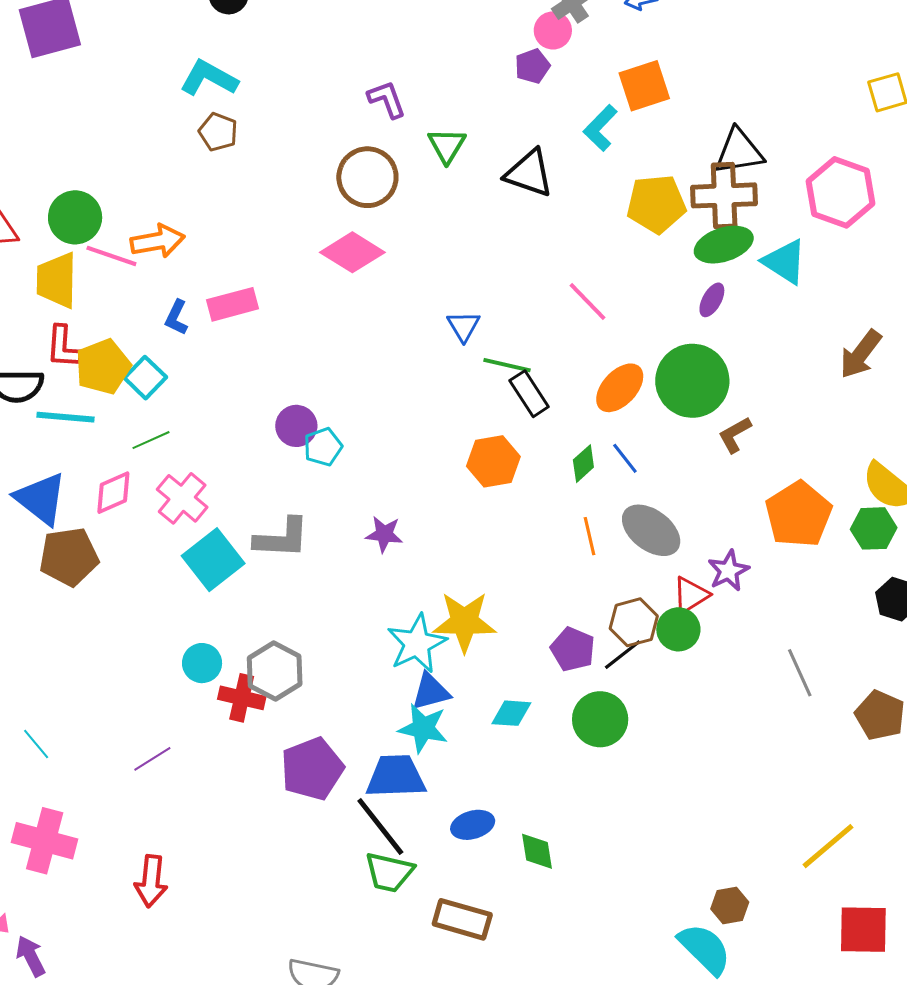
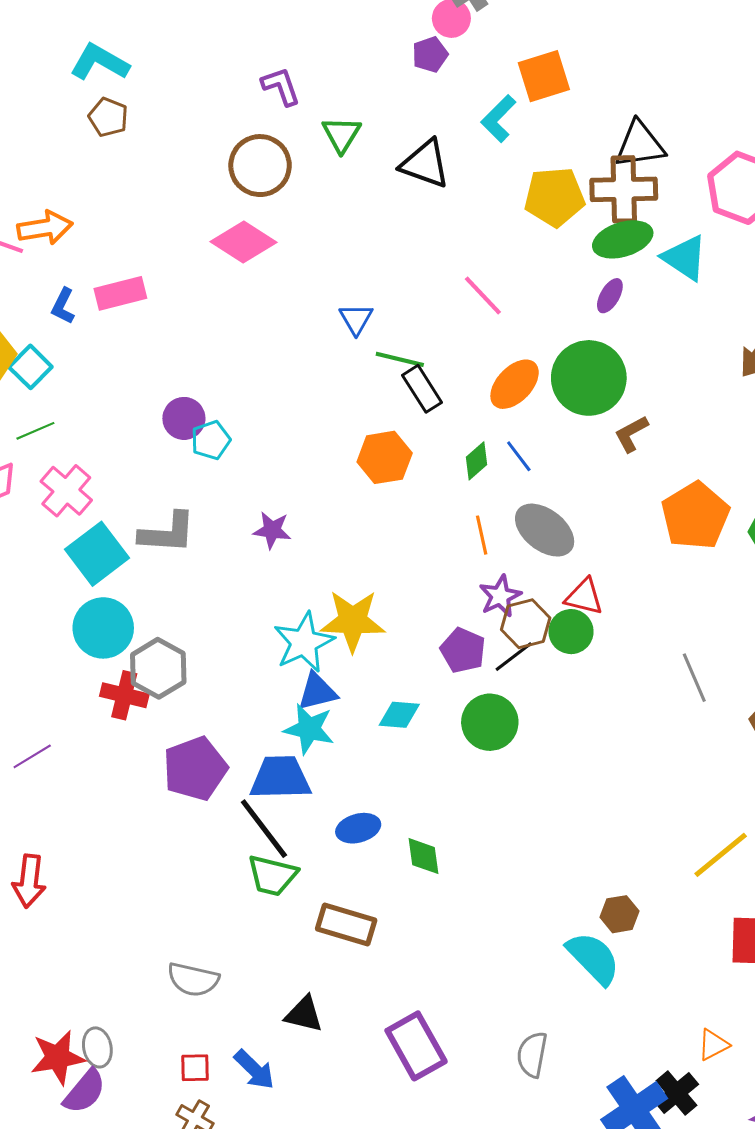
purple star: (729, 571) -> (500, 596), moved
red triangle: (691, 595) -> (584, 597), turned 45
cyan circle: (202, 663) -> (103, 628), moved, size x1.5

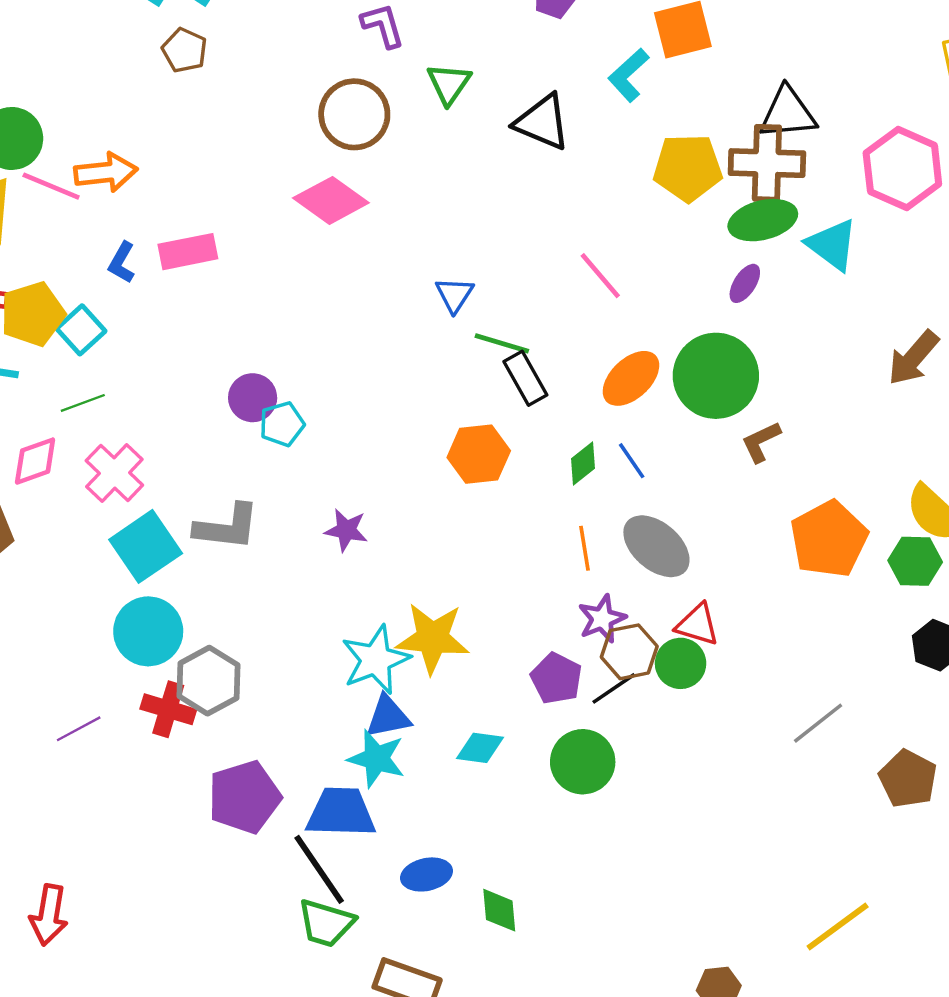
gray line: (694, 678) -> (818, 723), turned 72
purple line: (32, 756) -> (79, 729), moved

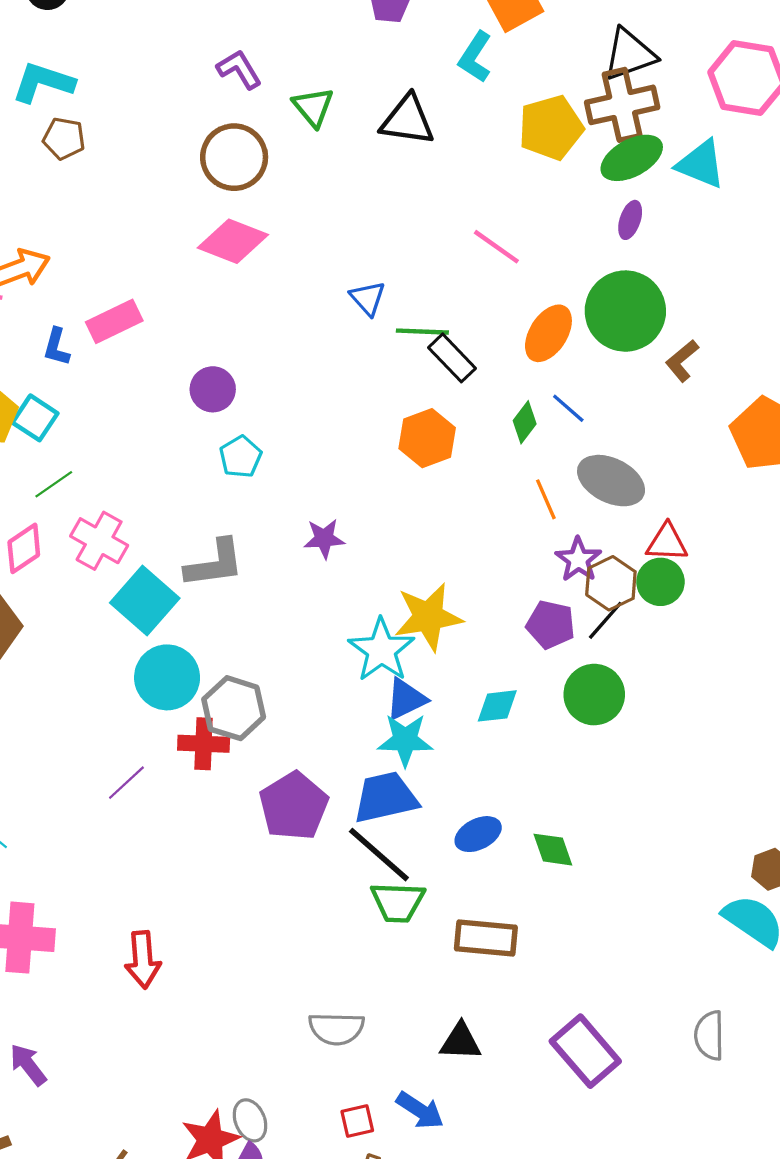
purple circle: (253, 398) -> (213, 389), moved

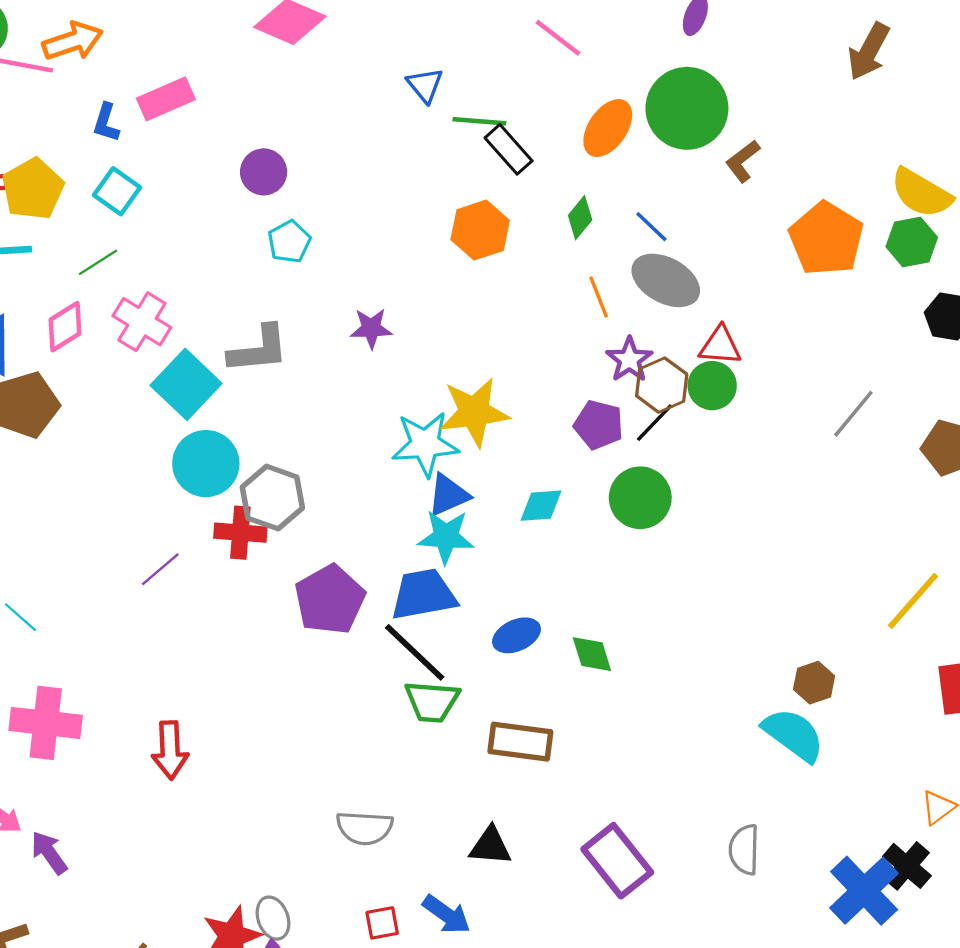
blue line: (568, 408) -> (651, 227), moved
cyan square: (35, 418) -> (117, 191), moved
cyan star: (381, 650) -> (425, 444), turned 30

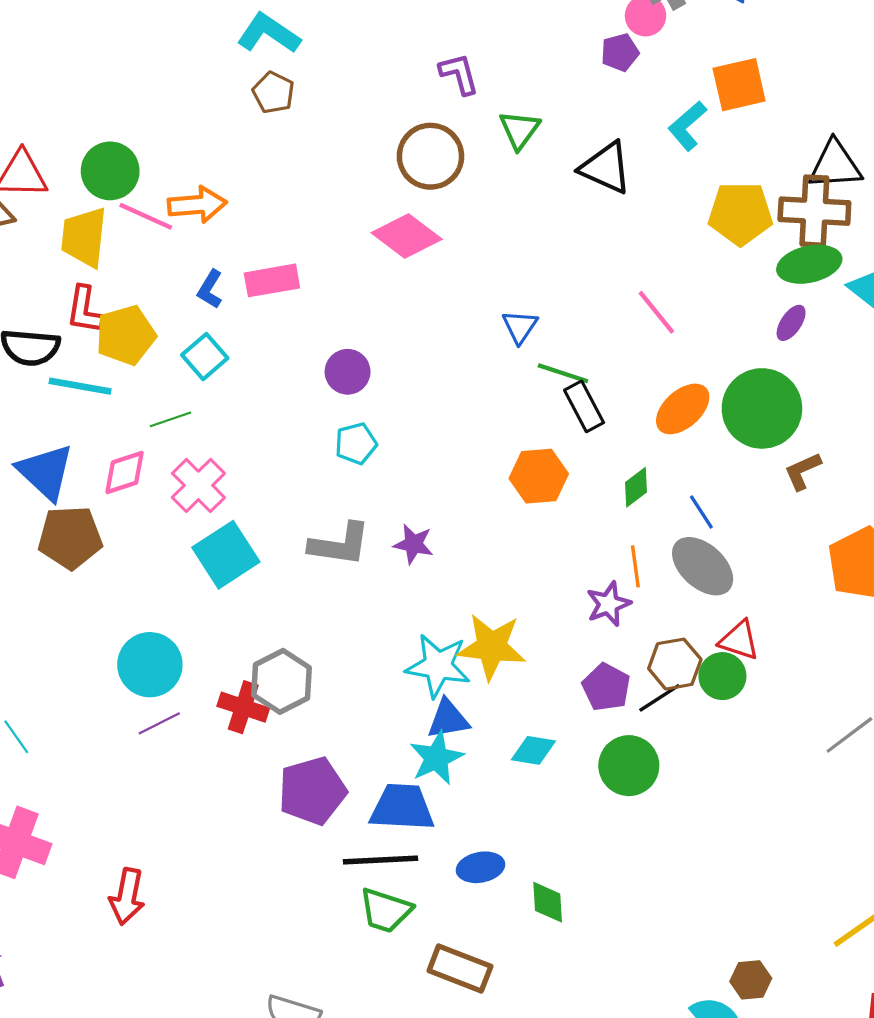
gray L-shape: (258, 350) -> (340, 544), moved
purple star: (629, 360) -> (609, 604), moved
cyan circle: (206, 464) -> (150, 665), moved
cyan star: (446, 537) -> (436, 758), turned 30
black line: (415, 652) -> (380, 860), turned -60

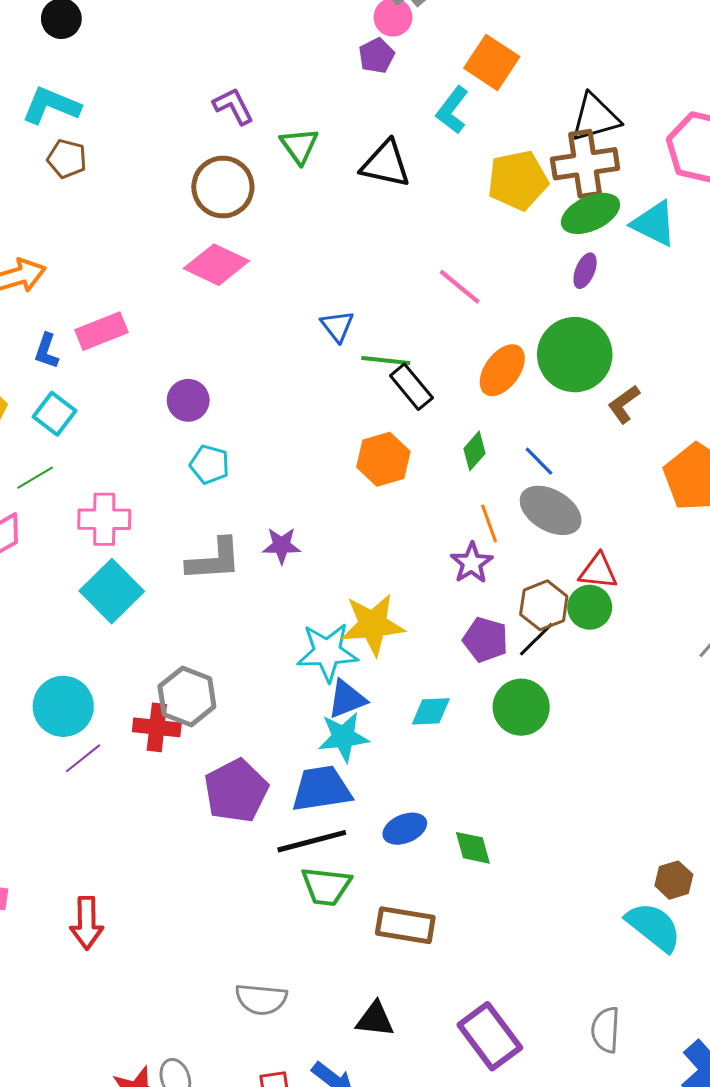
orange square: (739, 85) -> (492, 62), turned -32
cyan pentagon: (356, 444) -> (210, 464), turned -30
pink cross: (198, 485) -> (104, 519), moved, turned -33
cyan star: (436, 758) -> (343, 737), turned 30

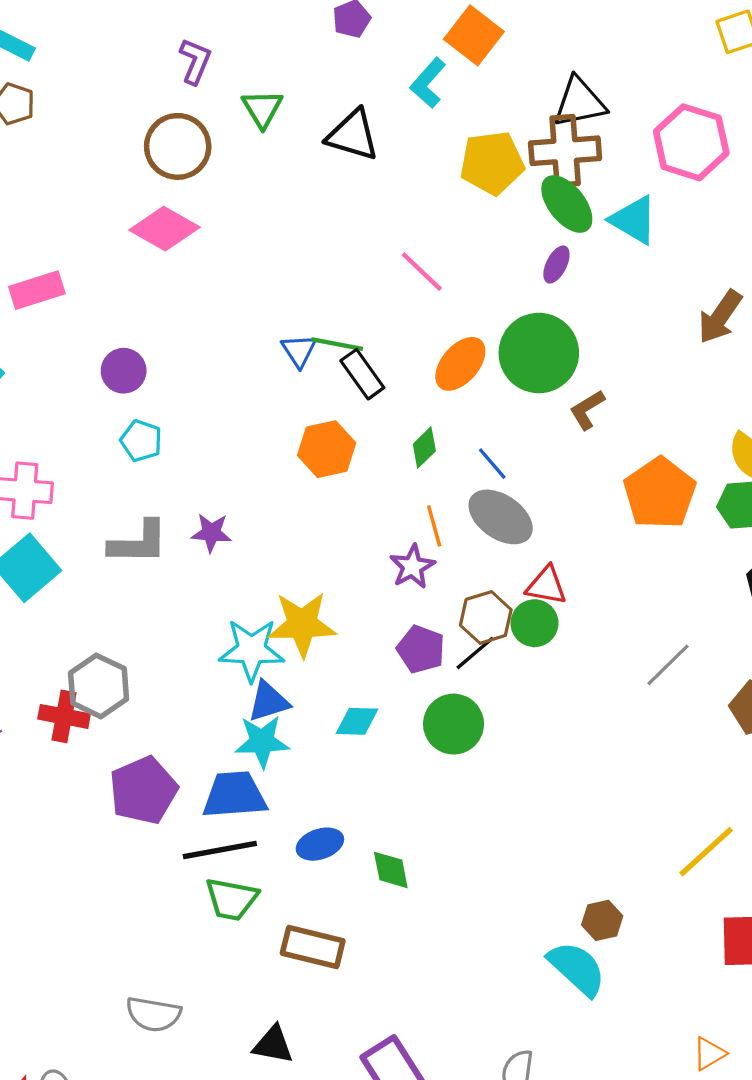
purple L-shape: (233, 106) -> (195, 61), turned 45
green ellipse: (590, 213) -> (567, 204), turned 72
blue triangle: (337, 326) -> (299, 351), moved

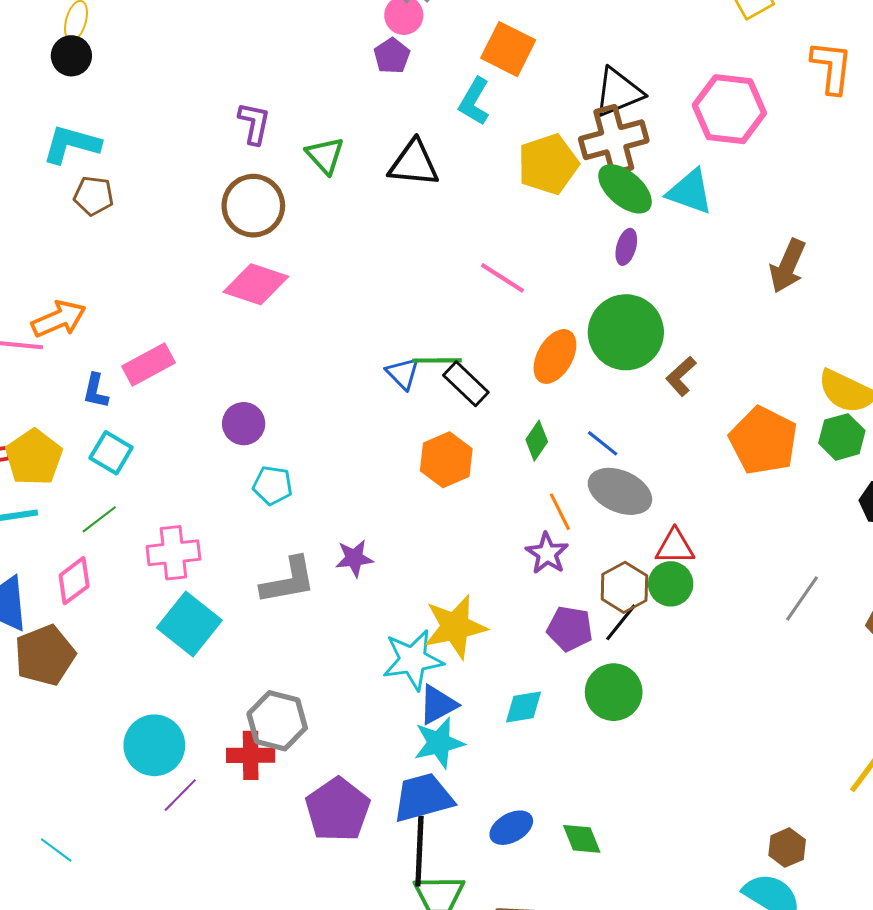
black line: (220, 850) -> (419, 851), turned -66

